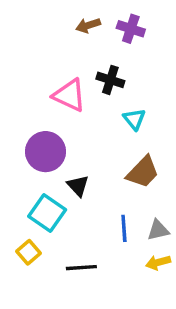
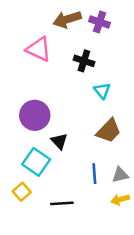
brown arrow: (88, 25) -> (67, 19), size x1.5
pink triangle: (69, 95) -> (39, 49), moved

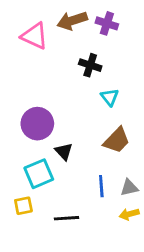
pink triangle: (39, 49) -> (35, 36), moved
cyan square: (36, 162) -> (39, 174), turned 32
yellow square: (22, 192) -> (23, 206), turned 30

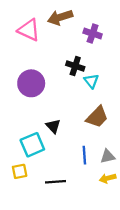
purple cross: (107, 23) -> (93, 34), moved
black cross: (90, 65) -> (75, 66), moved
purple circle: (37, 124) -> (31, 83), moved

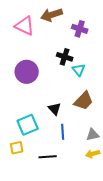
black triangle: (53, 126) -> (55, 109), moved
blue line: (84, 155) -> (63, 132), moved

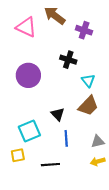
brown arrow: (52, 15) -> (55, 15), turned 55
cyan triangle: (79, 70) -> (88, 81), moved

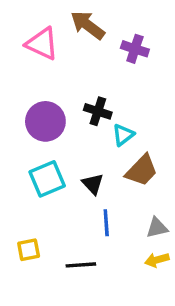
black cross: (68, 60) -> (98, 111), moved
cyan triangle: (88, 81) -> (123, 135), moved, turned 32
cyan square: (29, 131) -> (47, 179), moved

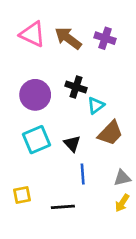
brown arrow: (88, 25) -> (68, 38), moved
yellow arrow: (157, 260) -> (122, 203), turned -42

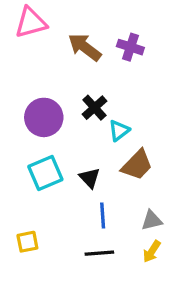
pink triangle: (33, 34) -> (31, 23), moved, turned -40
black cross: (76, 87) -> (94, 108), turned 30
black line: (63, 207) -> (99, 253), moved

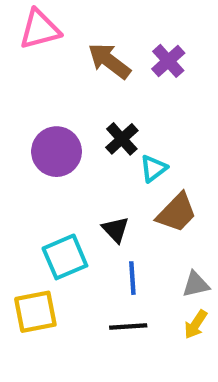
purple cross: (130, 47) -> (168, 61), turned 30
cyan square: (45, 173) -> (65, 257), moved
yellow square: (27, 242) -> (35, 312), size x1.5

